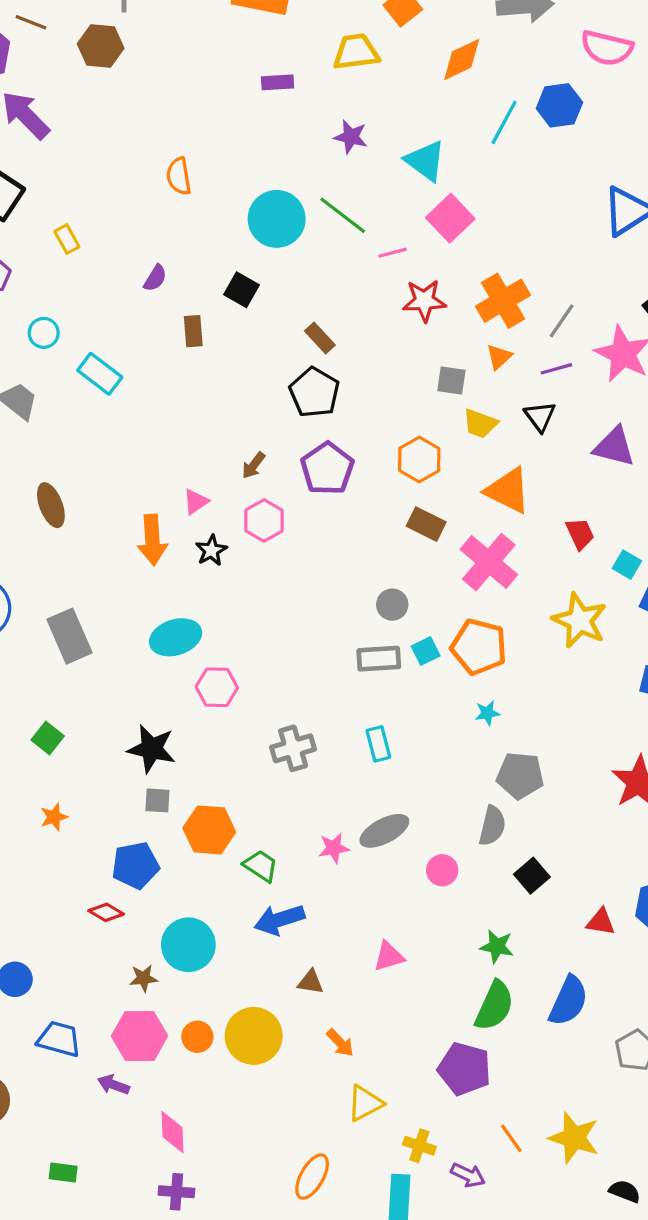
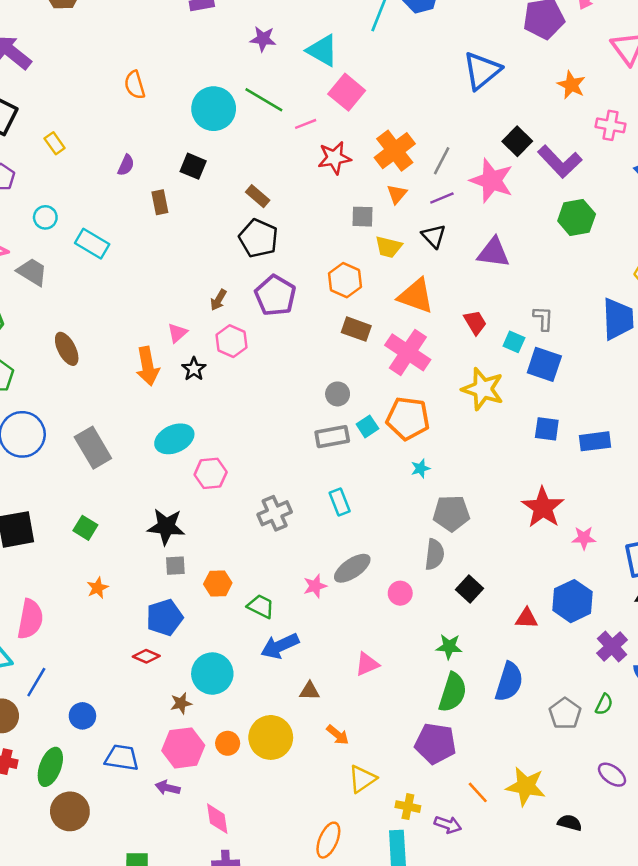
orange hexagon: (209, 830) -> (218, 584), size x0.7

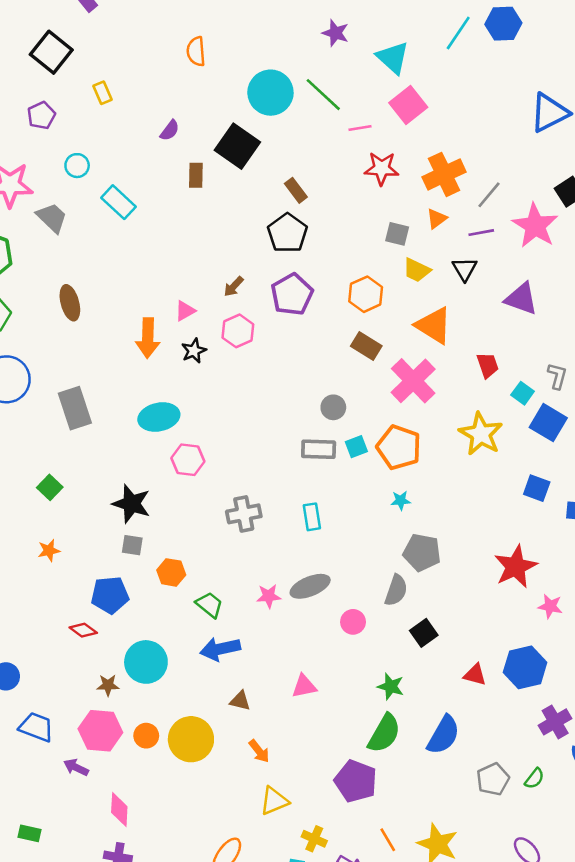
black square: (193, 166) -> (237, 146), size x1.6

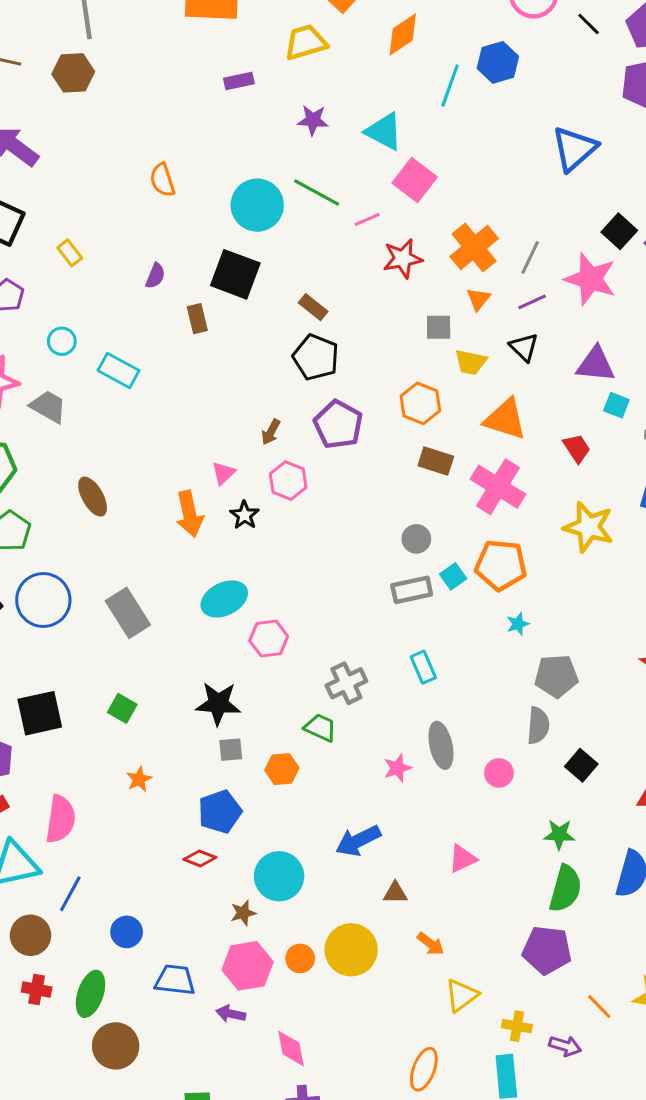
cyan square: (523, 393) -> (616, 405), moved
gray ellipse: (310, 586) -> (441, 745), turned -66
green trapezoid: (209, 605) -> (320, 728), moved

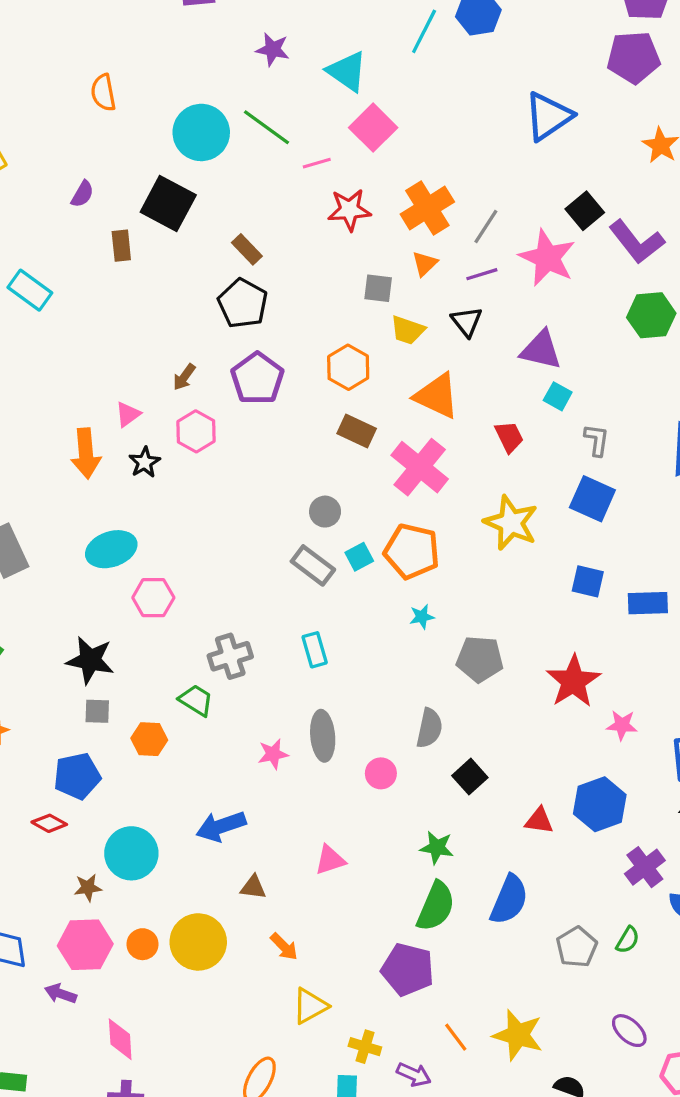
gray rectangle: (412, 590) -> (313, 565), turned 42
gray pentagon: (556, 676) -> (480, 659), moved

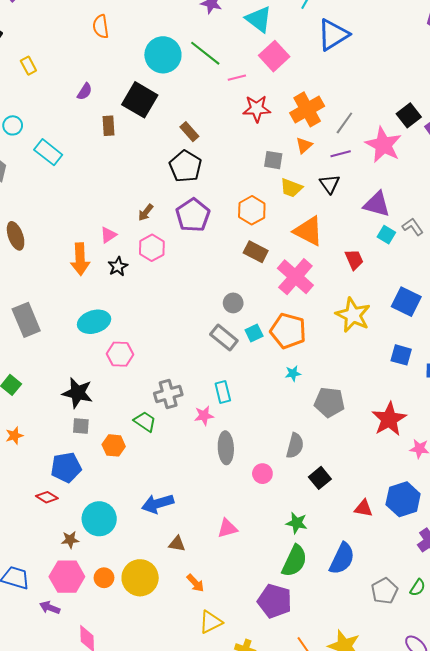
blue triangle: (548, 116) -> (333, 35), moved
gray L-shape: (597, 440) -> (413, 227), moved, turned -45
pink star: (273, 754) -> (204, 416), moved

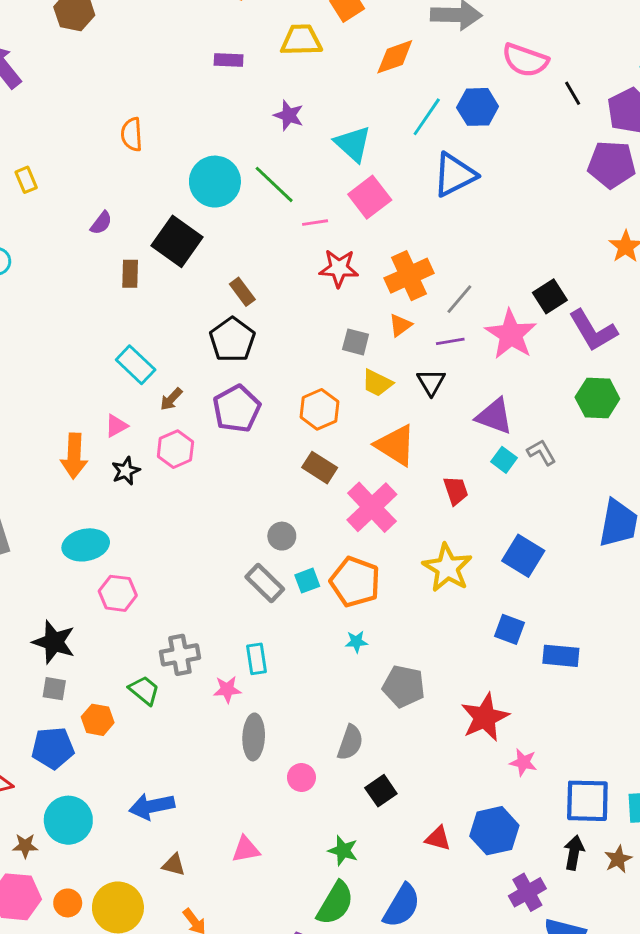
cyan rectangle: (48, 152) -> (136, 365), moved
blue pentagon: (66, 467) -> (53, 748), moved

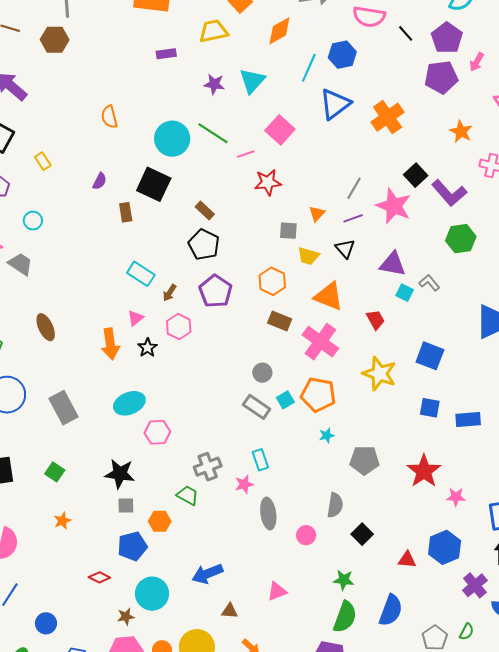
cyan triangle: (353, 144) -> (252, 81), moved, turned 40
orange cross: (409, 276) -> (388, 117), moved

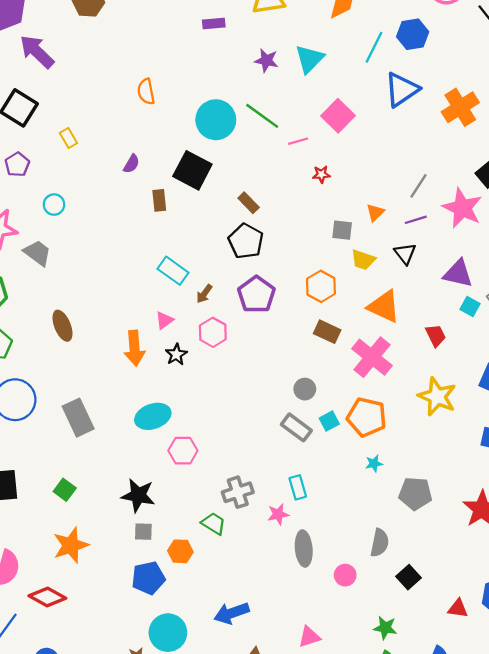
red star: (268, 182) -> (321, 174), size x0.6
orange star: (62, 521) -> (71, 545), size x1.8
red diamond: (99, 577) -> (47, 597), moved, size x1.5

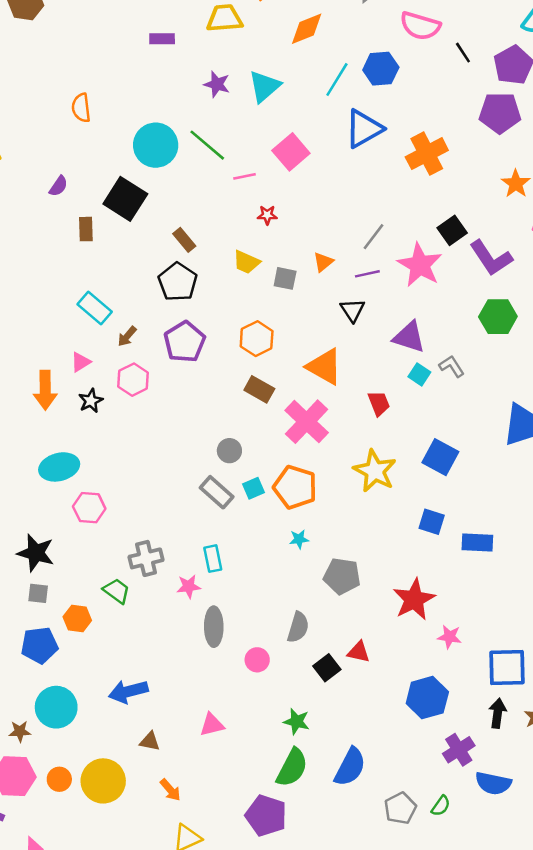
yellow trapezoid: (363, 260) -> (246, 262), moved
red triangle: (458, 608) -> (359, 652), moved

